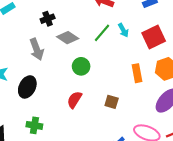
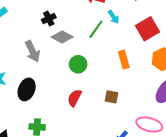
black cross: (48, 19) -> (49, 19), moved
cyan arrow: (123, 30) -> (113, 17), moved
orange rectangle: (137, 73) -> (124, 60), moved

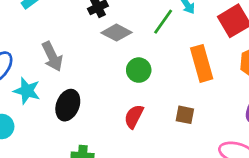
gray arrow: (33, 51) -> (52, 56), moved
orange rectangle: (124, 60) -> (202, 63), size x1.4

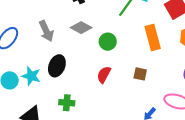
gray diamond: (117, 33) -> (81, 28), moved
cyan star: (27, 91) -> (31, 76), moved

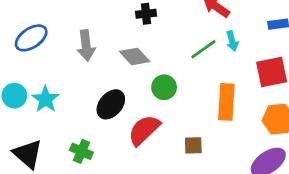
black ellipse: (57, 66) -> (111, 104), moved
brown square: (140, 74) -> (193, 145), turned -32
red semicircle: (104, 75) -> (144, 130), size x1.4

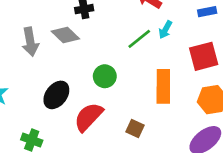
cyan arrow: (232, 41) -> (165, 30), turned 48
gray diamond: (135, 56) -> (65, 35), moved
brown square: (193, 145) -> (135, 129), turned 30

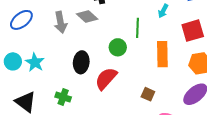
green line: (139, 39) -> (138, 28), moved, turned -48
black ellipse: (56, 95) -> (81, 62), turned -30
brown square: (135, 129) -> (148, 94), moved

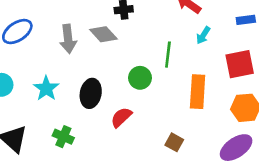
cyan star: (35, 62) -> (46, 88), moved
red semicircle: (106, 79) -> (121, 117), size x0.7

